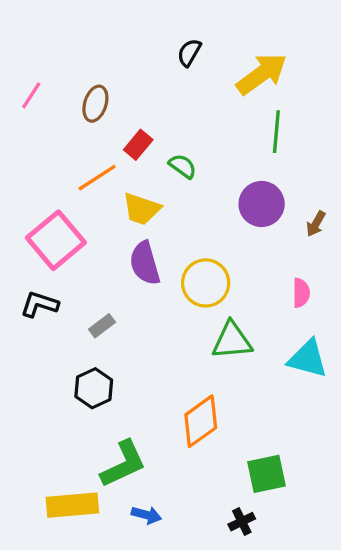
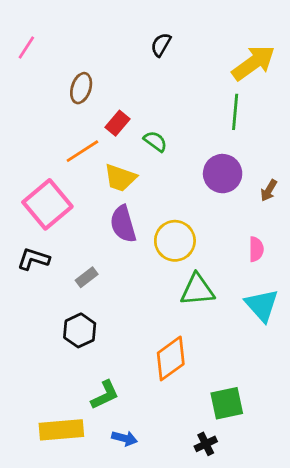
yellow arrow: (262, 74) -> (253, 63), moved
pink line: (31, 95) -> (26, 47), moved
cyan triangle: (308, 359) -> (262, 305), turned 33
green L-shape: (123, 464) -> (105, 395), size x0.7

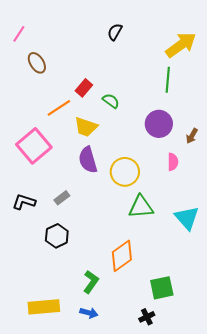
brown ellipse: (81, 88) -> (37, 63), moved, turned -50
pink semicircle: (256, 249) -> (173, 162), moved
black L-shape: (33, 259) -> (24, 202), moved
green L-shape: (105, 395) -> (91, 282), moved, turned -30

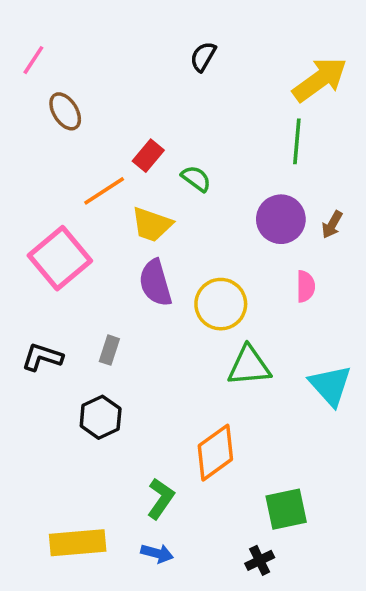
brown arrow: (192, 136) -> (332, 225), moved
gray rectangle: (62, 198) -> (109, 350), turned -35

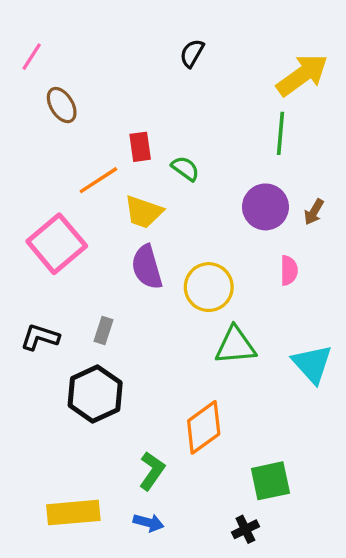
red rectangle: (148, 156) -> (140, 147), turned -48
black hexagon: (101, 417) -> (95, 394), size x1.4

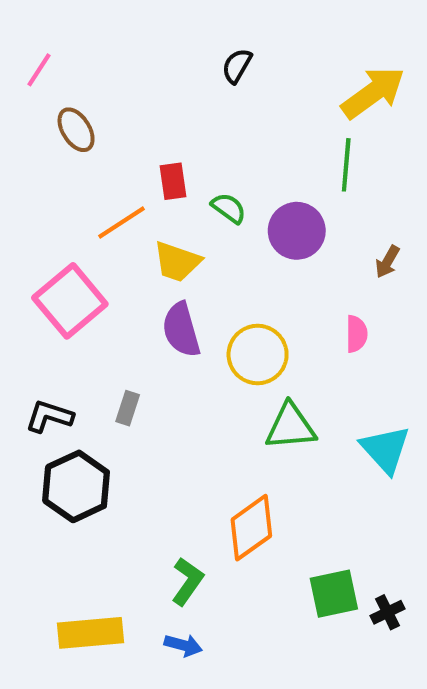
purple circle: (265, 207) -> (297, 231), moved
black hexagon: (95, 394) -> (76, 486), moved
black cross: (245, 529) -> (387, 612), moved

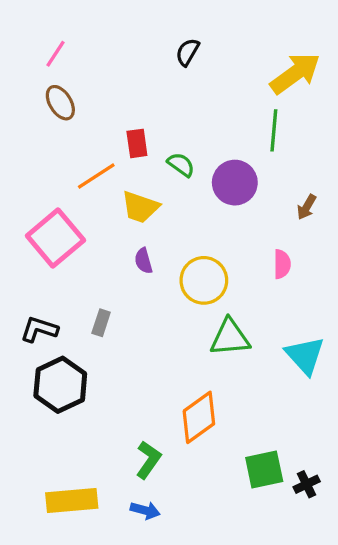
pink line: (39, 70) -> (55, 54), moved
purple semicircle: (181, 330) -> (143, 261), size x0.6

